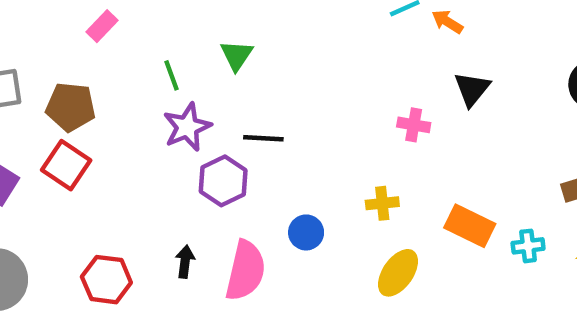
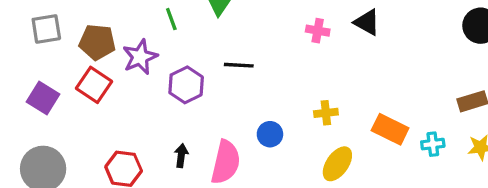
black triangle: (472, 89) -> (367, 22), moved, turned -40
pink cross: (414, 125) -> (318, 31), moved
purple star: (187, 127) -> (140, 57), moved
purple hexagon: (223, 181) -> (186, 85), moved

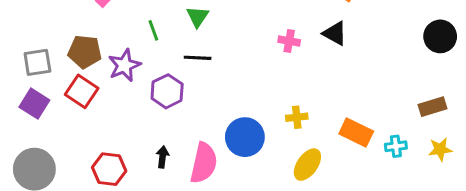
gray square: (46, 29) -> (37, 62), moved
black line: (239, 65) -> (198, 58), moved
blue circle: (270, 134) -> (245, 137), size x1.6

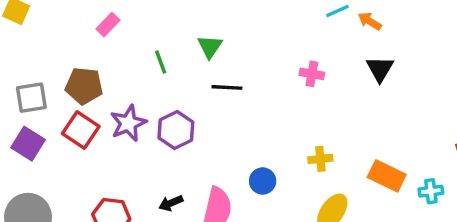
black triangle: (335, 33) -> (380, 69), moved, turned 32
black line: (198, 58) -> (227, 87), moved
purple star: (124, 65) -> (128, 123), moved
blue circle: (245, 137) -> (263, 181), size x0.6
black arrow: (163, 157) -> (171, 203), turned -120

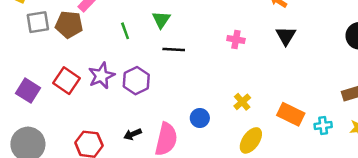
brown pentagon: (84, 86) -> (69, 25), moved
gray square: (31, 98) -> (38, 22), moved
yellow cross: (320, 159) -> (242, 102), turned -35

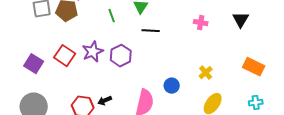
orange rectangle: (291, 114) -> (254, 67), moved
cyan cross: (323, 125) -> (256, 103), moved
black arrow: (133, 134) -> (105, 101), moved

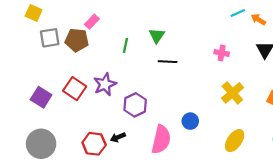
green line: (112, 16) -> (125, 45), turned 32
purple hexagon: (121, 56) -> (135, 105), moved
yellow cross: (206, 73) -> (232, 93), moved, size x1.5

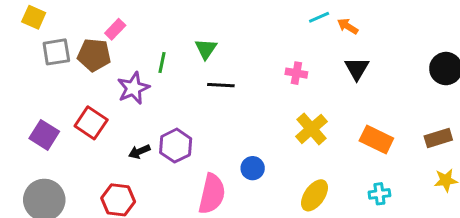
purple star: (105, 84) -> (133, 88), moved
black arrow: (118, 137) -> (139, 152), moved

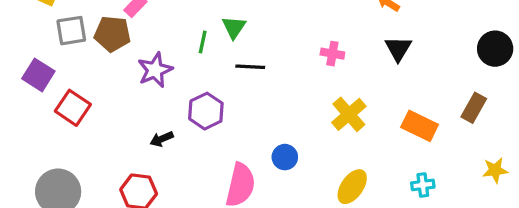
green line: (162, 62) -> (203, 42), moved
red square: (91, 123) -> (73, 108), moved
purple square: (44, 135) -> (38, 75), moved
brown rectangle: (438, 138) -> (474, 108), moved, turned -44
purple hexagon: (176, 146) -> (206, 111), moved

